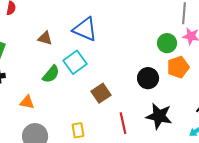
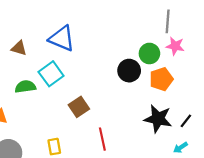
green semicircle: (51, 74) -> (25, 87), turned -138
black circle: (148, 78) -> (129, 71), moved
black star: (159, 116) -> (158, 119), moved

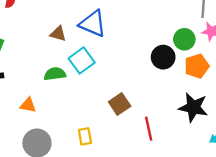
brown triangle: (19, 48) -> (58, 34), moved
brown square: (79, 107) -> (120, 104), moved
red line: (102, 139) -> (149, 129), moved

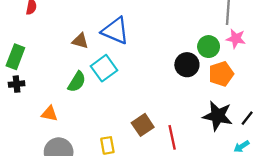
green semicircle: (55, 74) -> (77, 82), turned 130
brown square: (120, 104) -> (143, 125), moved

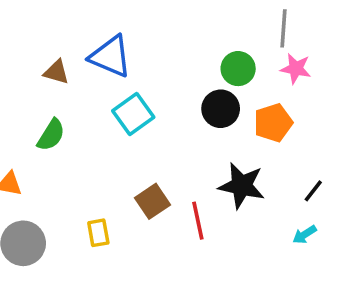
green circle: (209, 47) -> (238, 69), moved
cyan square: (104, 68) -> (133, 114), moved
black star: (218, 116) -> (242, 186), moved

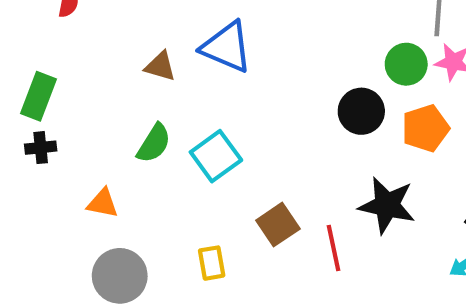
green circle: (238, 69) -> (406, 64), moved
cyan square: (133, 114) -> (216, 156), moved

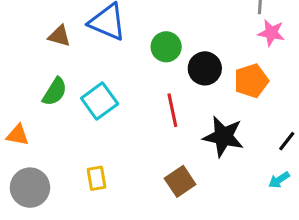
green circle: (406, 64) -> (166, 47), moved
brown square: (278, 225) -> (180, 181), moved
red line: (334, 248) -> (172, 110), moved

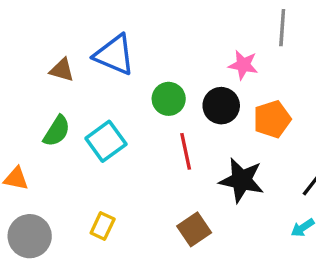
pink star: (271, 33) -> (243, 65), moved
green circle: (166, 47) -> (169, 99), moved
yellow rectangle: (96, 178) -> (103, 226), turned 35

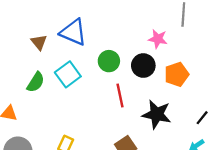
brown triangle: (62, 70) -> (39, 42), turned 35
cyan square: (106, 141) -> (68, 74), moved

